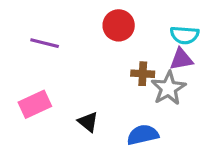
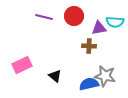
purple line: (45, 43) -> (44, 17), moved
purple triangle: (181, 59) -> (99, 28), moved
gray star: (168, 88) -> (105, 76), moved, turned -30

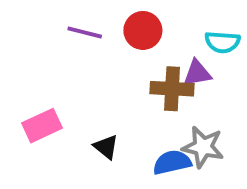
purple triangle: (99, 28) -> (197, 73), moved
brown cross: (89, 46) -> (172, 89), size x1.5

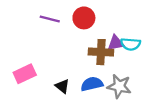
cyan semicircle: (222, 42) -> (131, 44), moved
blue semicircle: (172, 162) -> (92, 84), moved

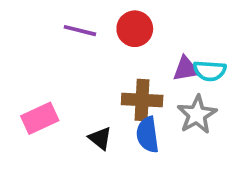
brown cross: (101, 52) -> (142, 100), moved
blue semicircle: (92, 84) -> (148, 135), turned -85
gray star: (119, 86) -> (197, 115), moved, turned 30

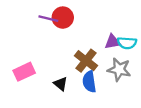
red circle: (135, 29) -> (63, 18), moved
brown cross: (142, 100) -> (86, 61), turned 35
gray star: (197, 115) -> (119, 69), turned -30

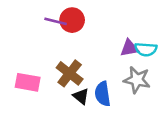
brown cross: (86, 61) -> (70, 73), moved
pink rectangle: (24, 72) -> (28, 82), turned 35
black triangle: (61, 84) -> (81, 96), moved

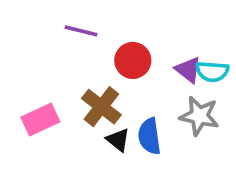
red circle: (72, 20) -> (133, 60), moved
purple triangle: (129, 48) -> (188, 70), turned 48
pink rectangle: (28, 82) -> (40, 120), turned -35

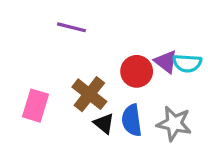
red circle: (133, 60) -> (137, 71), moved
gray star: (199, 116) -> (174, 124), moved
pink rectangle: (40, 120) -> (36, 106), turned -48

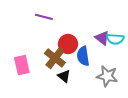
red circle: (137, 71) -> (68, 44), moved
pink rectangle: (36, 106) -> (22, 65), turned -30
blue semicircle: (132, 120) -> (83, 56), moved

